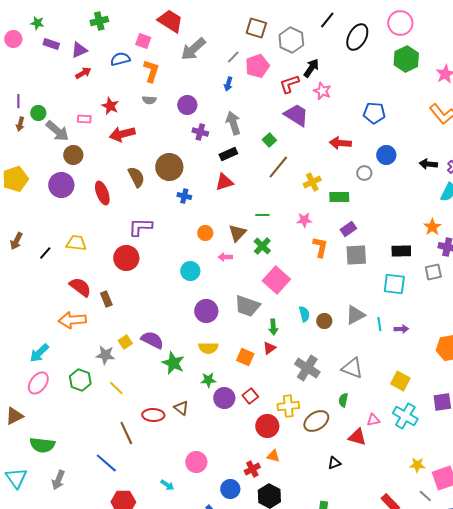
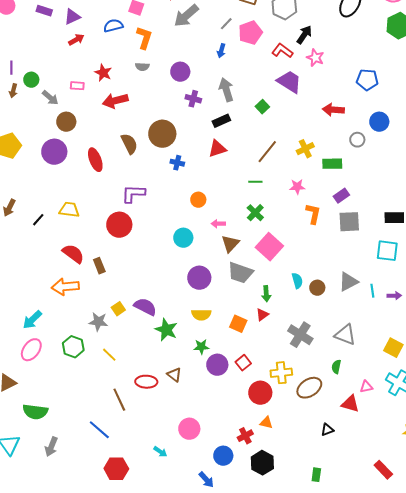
red L-shape: (289, 84) -> (282, 51), turned 55
gray arrow: (57, 131) -> (50, 98), size x0.7
brown line: (278, 167) -> (267, 152), moved
brown triangle: (237, 233) -> (230, 244), moved

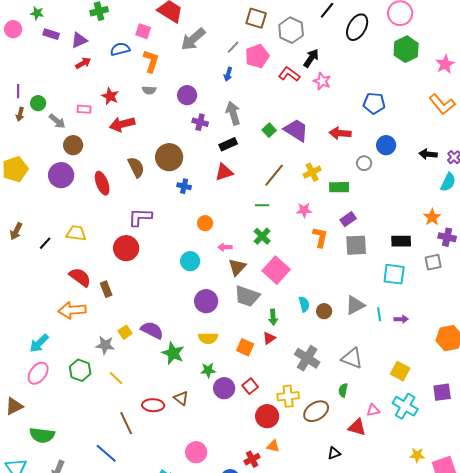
purple trapezoid: (289, 82) -> (296, 130), moved

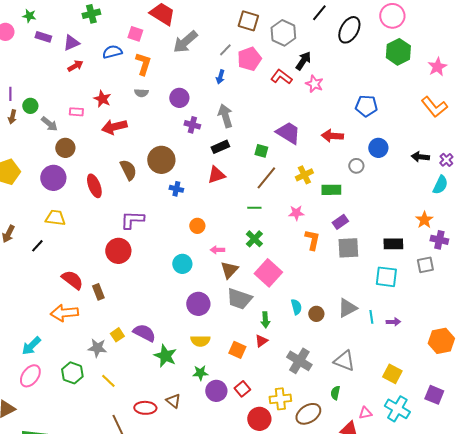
green square: (269, 130) -> (261, 151), moved, turned -32
yellow trapezoid: (76, 233) -> (55, 218), moved
purple square: (442, 392) -> (434, 395), turned 30

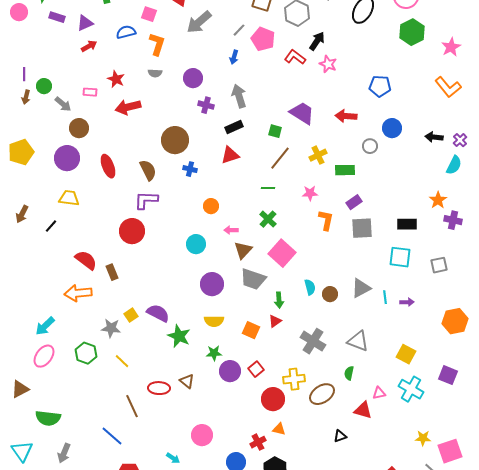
pink pentagon: (249, 59) -> (263, 39), turned -30
brown semicircle: (128, 170) -> (148, 170), moved
gray square: (425, 265) -> (439, 265), moved

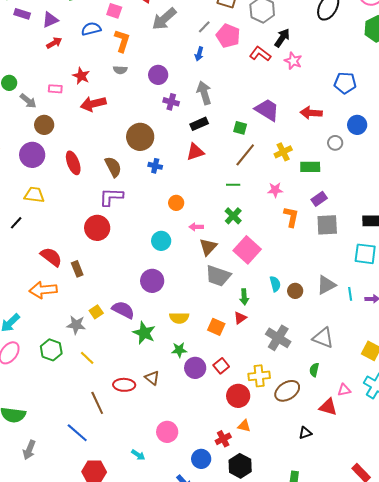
purple circle: (212, 284) -> (152, 281), moved

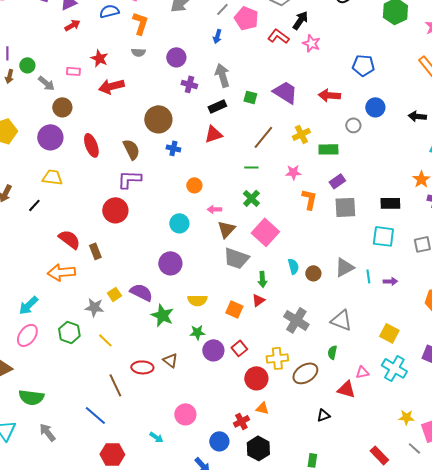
green square: (240, 128) -> (250, 97), moved
gray arrow: (29, 450) -> (47, 432), turned 120

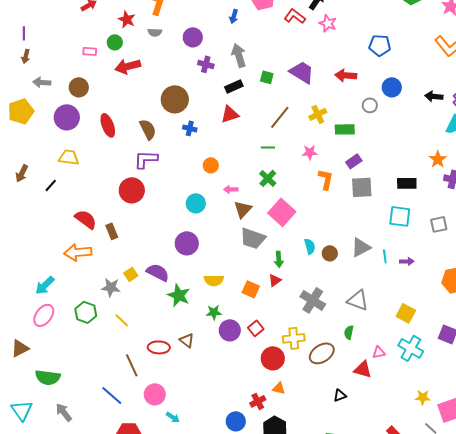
red star: (99, 58) -> (127, 19), moved
green circle: (27, 65) -> (115, 42), moved
gray arrow: (46, 83) -> (42, 82), moved, turned 144
pink circle: (185, 414) -> (155, 394), moved

